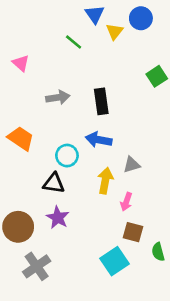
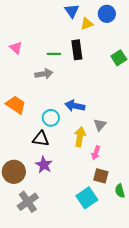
yellow triangle: (114, 31) -> (87, 24), turned 32
green line: (74, 42) -> (54, 54), moved, turned -40
black rectangle: (101, 101) -> (77, 50), moved
gray triangle: (132, 165) -> (100, 125), turned -32

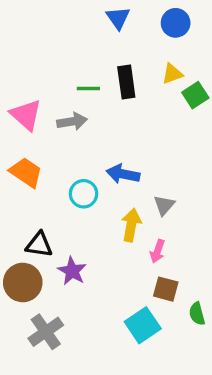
yellow triangle: (87, 24) -> (172, 74), moved
pink triangle: (16, 48) -> (26, 115), moved, size x1.5
black triangle: (41, 139) -> (39, 245), moved

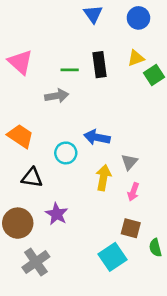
pink triangle: (26, 115) -> (20, 62), moved
black triangle: (39, 245) -> (32, 178), moved
pink arrow: (158, 251) -> (133, 192), moved

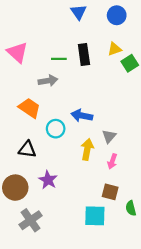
orange trapezoid: (20, 136) -> (29, 108), moved
cyan square: (113, 257) -> (95, 216), turned 35

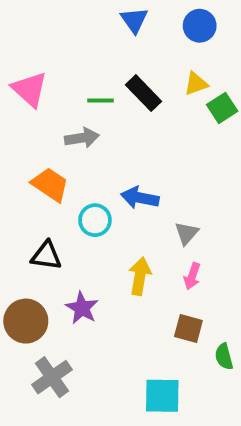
black rectangle: (84, 55) -> (144, 93), turned -36
yellow arrow: (87, 149) -> (140, 276), moved
cyan square: (95, 216) -> (162, 396), moved

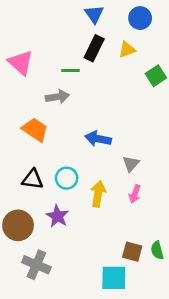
yellow triangle: (196, 84) -> (127, 50), moved
black rectangle: (144, 93) -> (94, 48), moved, turned 70
cyan circle: (95, 220) -> (67, 178), moved
brown square: (188, 329) -> (132, 252), moved
gray cross: (52, 377) -> (36, 265), turned -32

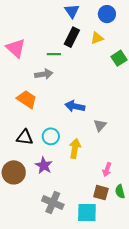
pink arrow: (135, 194) -> (107, 169), moved
gray cross: (36, 265) -> (53, 203), moved

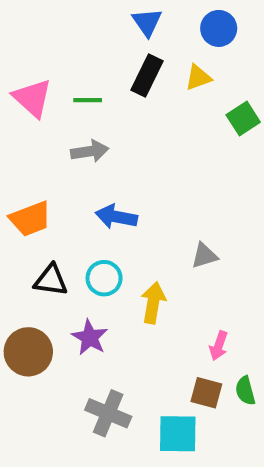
green line: (54, 54) -> (88, 100), moved
orange trapezoid: (27, 99) -> (30, 219), moved, turned 125
blue arrow: (75, 106) -> (116, 217), moved
gray triangle: (100, 125) -> (204, 256), turned 32

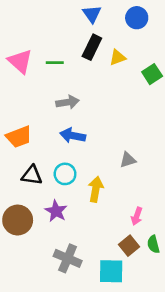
yellow triangle: (198, 78) -> (118, 57), moved
gray arrow: (90, 151) -> (68, 102), moved
brown square: (206, 393) -> (129, 246), turned 36

